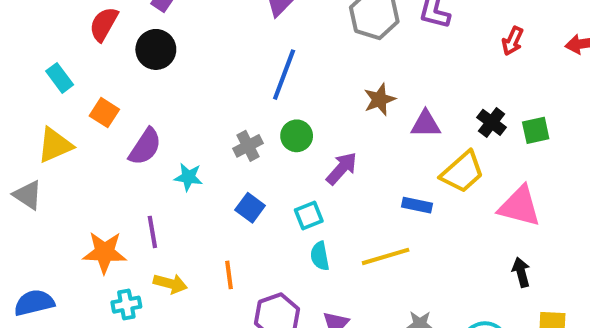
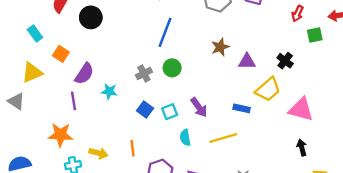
green square: (536, 130) -> (315, 35), moved
purple arrow: (342, 168) -> (199, 107), moved, turned 102
cyan square: (309, 216) -> (170, 112), moved
purple line: (152, 232) -> (73, 101), moved

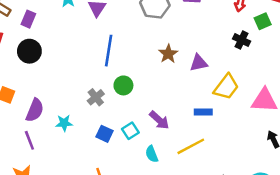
black cross: (285, 61) -> (242, 40), moved

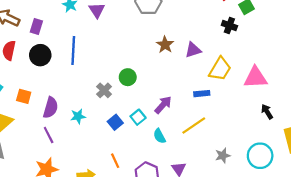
blue line: (109, 51) -> (73, 50), moved
purple arrow: (159, 120) -> (163, 105), turned -84
blue square: (105, 134) -> (115, 122), turned 32

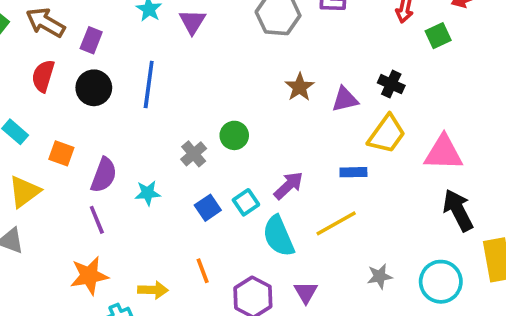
black cross: (229, 25) -> (391, 84), moved
black arrow: (267, 112) -> (458, 210), size x1.6
cyan semicircle: (159, 136) -> (278, 236), size x1.6

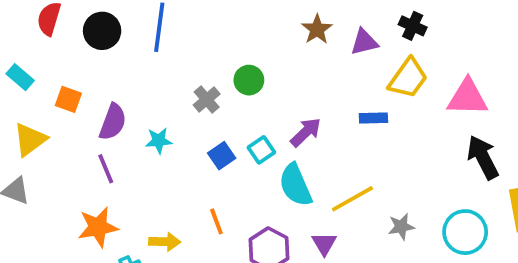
yellow line: (336, 223) -> (352, 199), moved

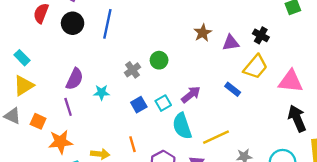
cyan rectangle: (20, 77) -> (22, 58), moved
orange square: (68, 99) -> (38, 121), moved
blue rectangle: (373, 118) -> (233, 89), turned 35

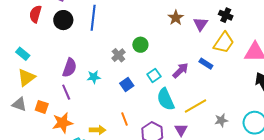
purple triangle: (231, 43) -> (201, 24), turned -42
purple arrow: (191, 95) -> (181, 70), moved
cyan square: (163, 103) -> (154, 75), moved

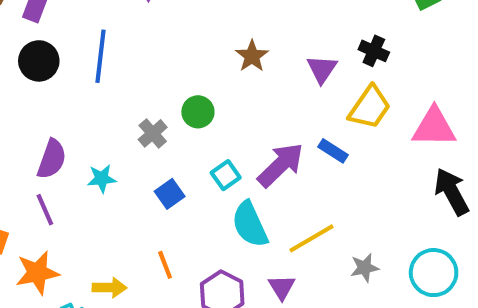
brown star: (176, 18) -> (252, 56), moved
purple arrow: (181, 70) -> (281, 165), size x1.4

